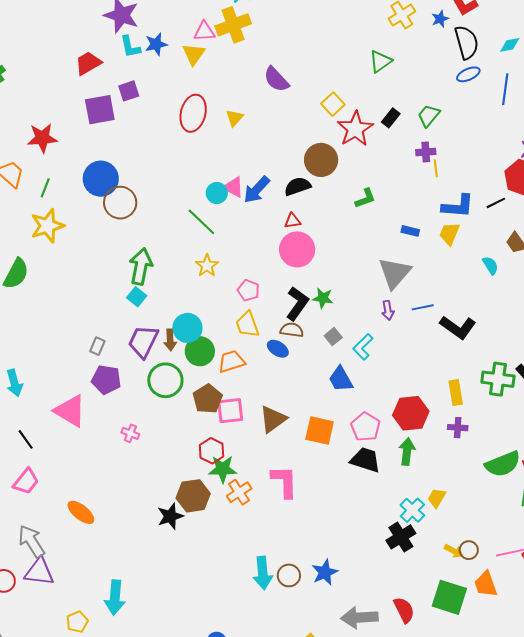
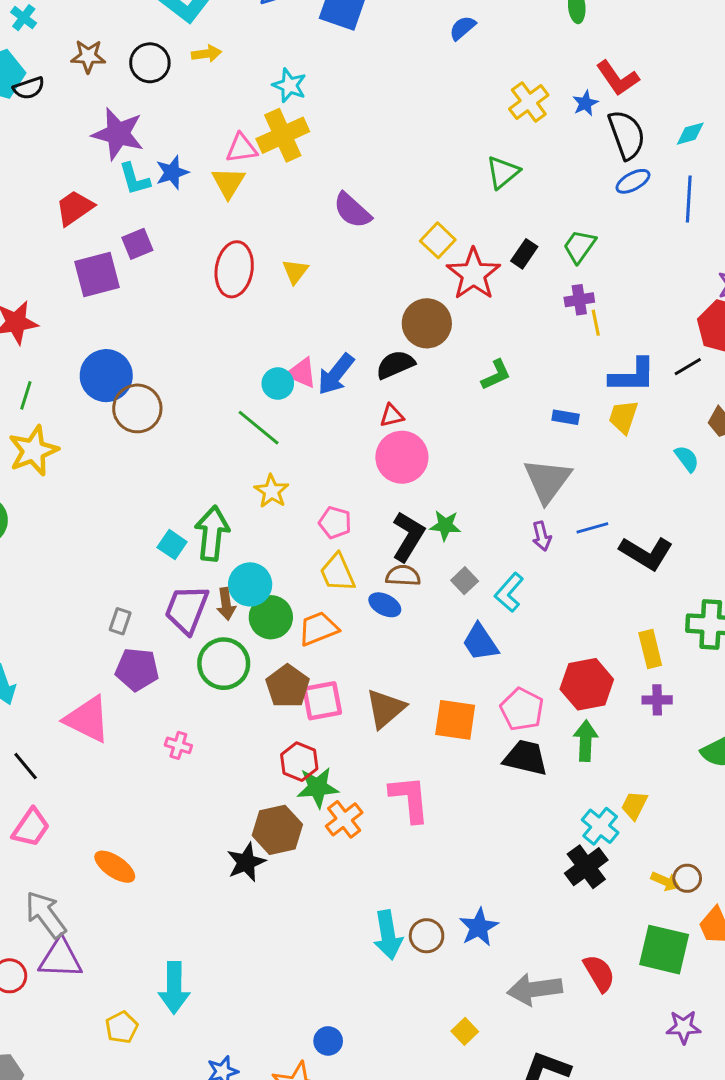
green arrow: (141, 266) -> (212, 533), moved

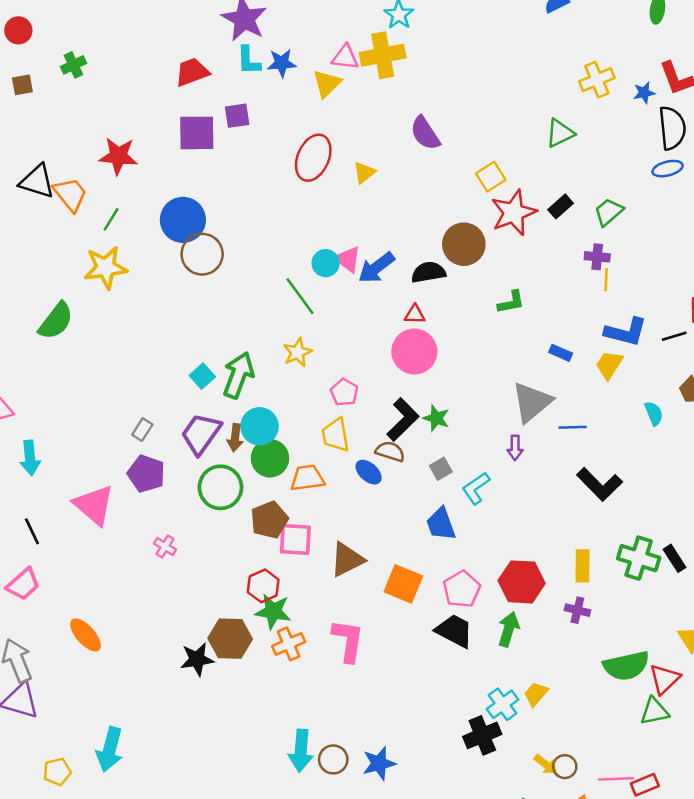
blue line: (592, 528) -> (573, 427), moved

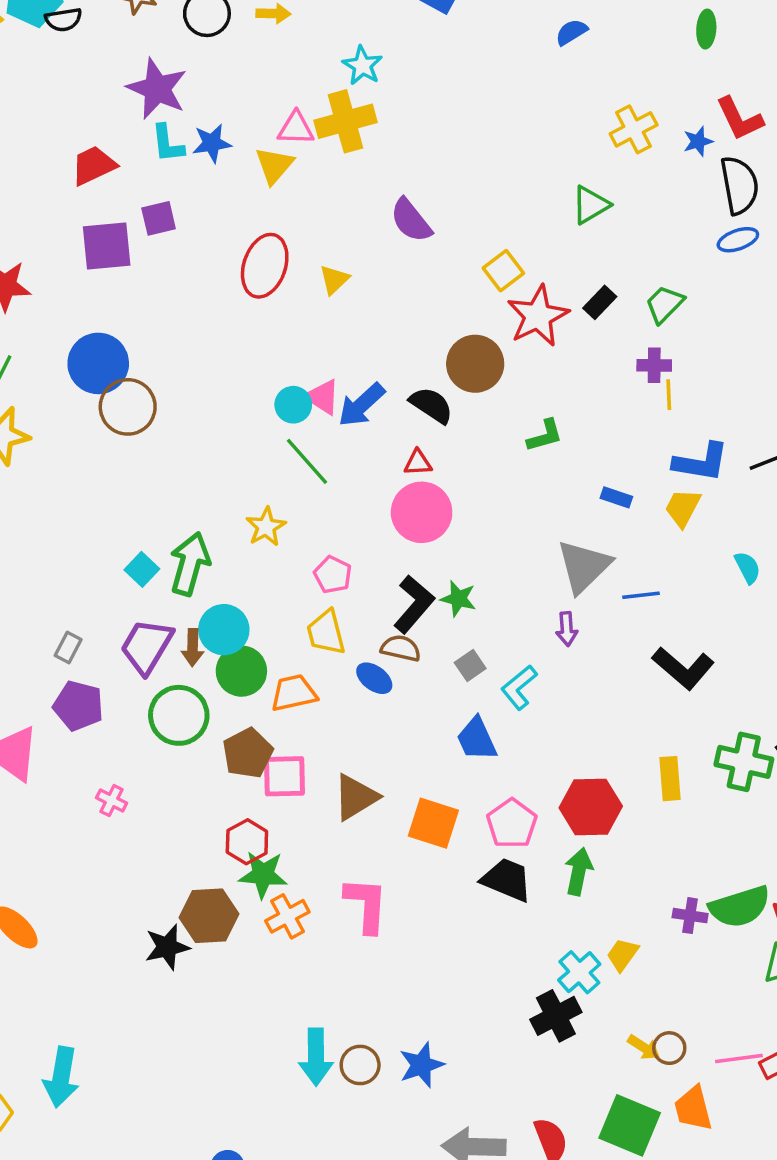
black semicircle: (429, 272) -> (431, 405), turned 48
green line: (300, 296) -> (307, 461), moved
purple cross: (577, 610) -> (690, 916), moved

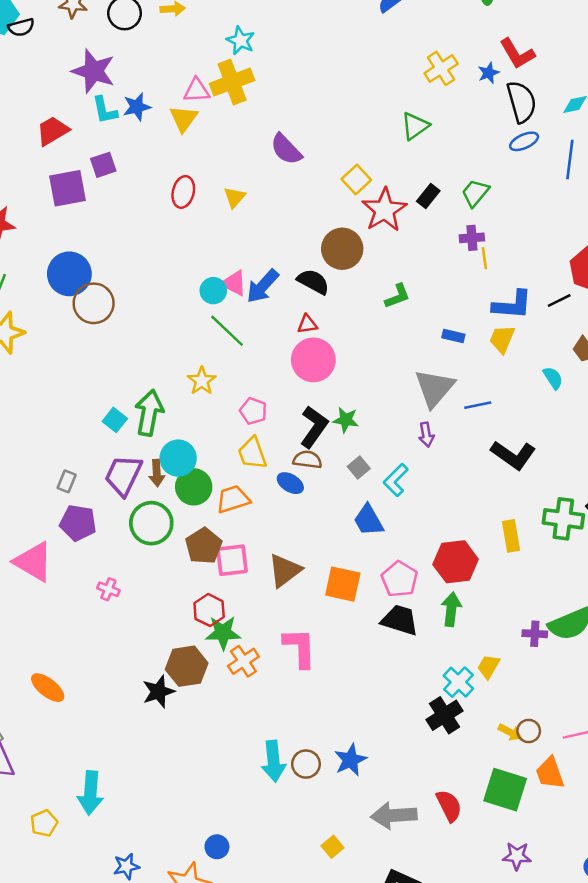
red ellipse: (265, 266) -> (183, 192), size x0.7

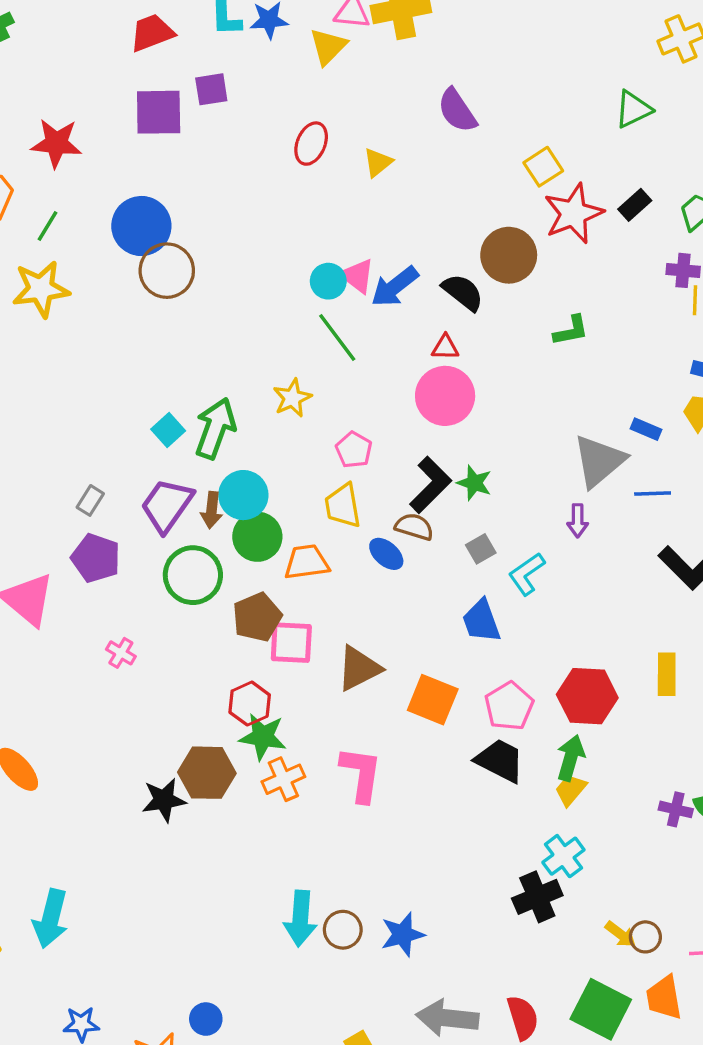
blue rectangle: (453, 336) -> (646, 429), moved
yellow trapezoid: (488, 667) -> (571, 790), moved

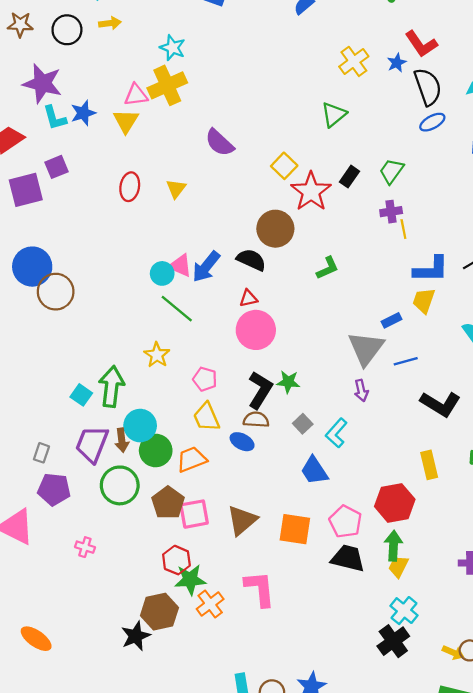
blue rectangle: (646, 429) -> (392, 320), turned -36
yellow rectangle: (667, 674) -> (429, 465), moved

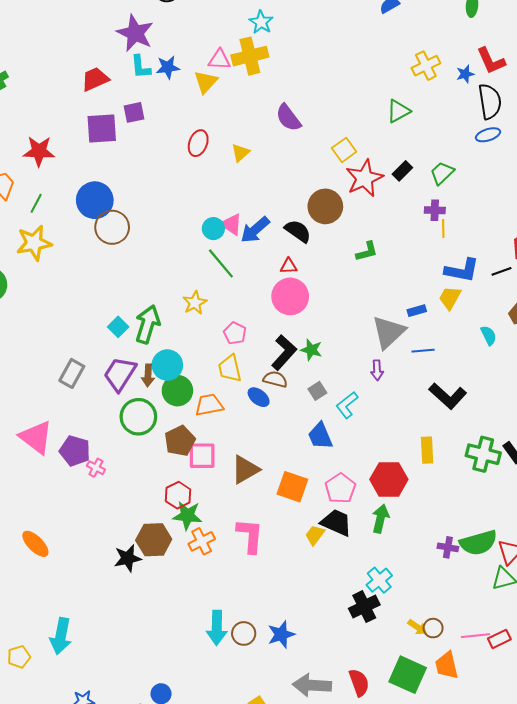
gray rectangle: (41, 453) -> (72, 373), size x1.5
purple pentagon: (54, 489) -> (75, 451), moved
yellow trapezoid: (398, 566) -> (315, 535), moved

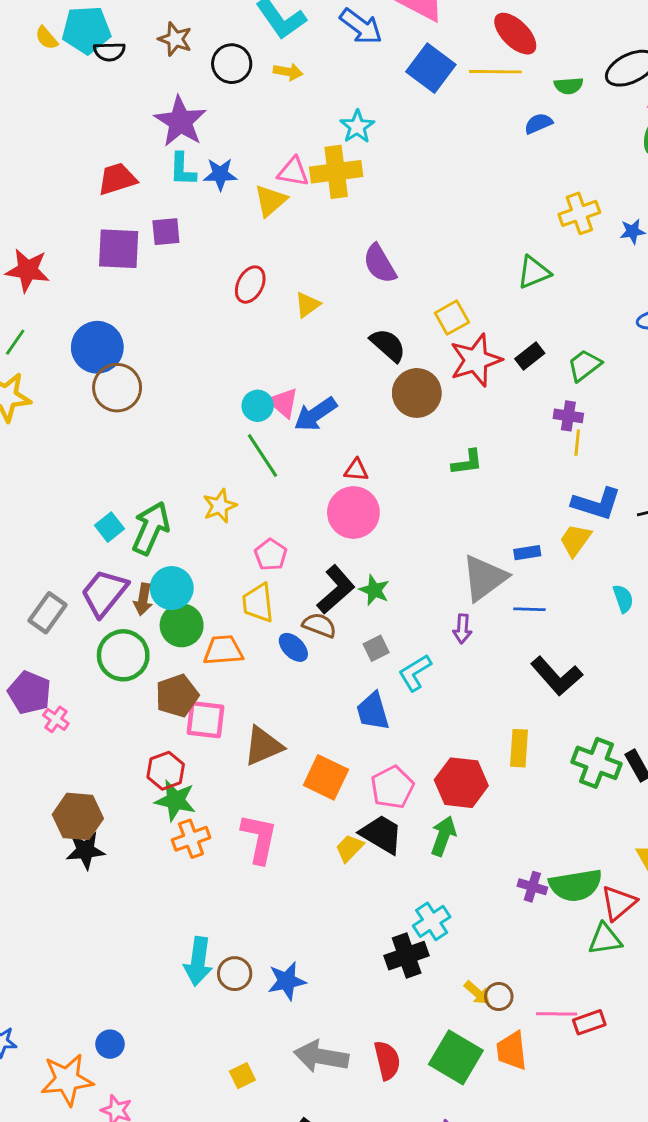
black semicircle: (298, 231) -> (388, 345), moved
gray rectangle: (72, 373) -> (47, 613), moved
brown hexagon: (154, 540) -> (78, 816), moved

